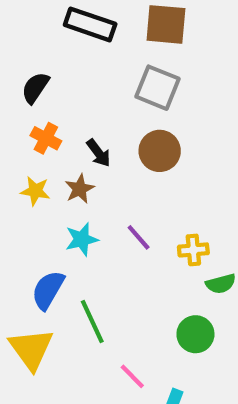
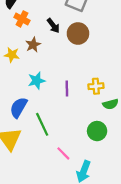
orange cross: (46, 138) -> (22, 19), moved
black arrow: (99, 153) -> (53, 26), moved
brown star: (80, 189) -> (33, 45), moved
purple line: (139, 237) -> (67, 88), moved, turned 40

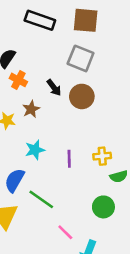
green line: (42, 124) -> (41, 199), turned -30

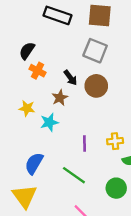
brown star: (31, 109) -> (60, 98), moved
cyan star: (35, 150) -> (49, 122), moved
green line: (41, 199) -> (74, 175), moved

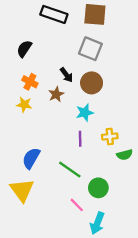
orange cross: (38, 71) -> (30, 82), moved
cyan star: (49, 122) -> (85, 113), moved
green circle: (116, 188) -> (98, 188), moved

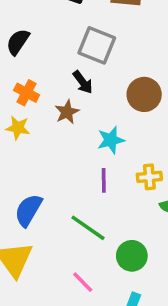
gray square: (90, 49) -> (97, 45), moved
brown circle: (92, 83) -> (144, 94), moved
pink line: (77, 205) -> (83, 282), moved

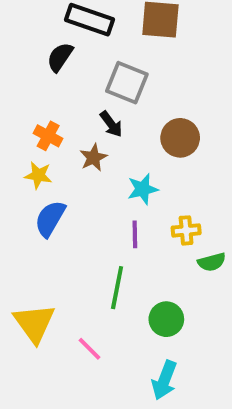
black semicircle: (18, 42) -> (60, 57), moved
blue semicircle: (28, 210) -> (50, 219), moved
green line: (88, 228) -> (117, 288), turned 66
pink line: (83, 282) -> (89, 349), moved

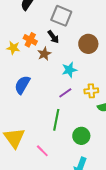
orange cross: (48, 136) -> (30, 40), moved
yellow star: (38, 175) -> (13, 48), moved
purple line: (135, 234) -> (65, 93), turned 56

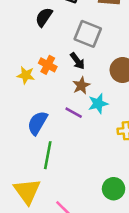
brown star: (44, 54) -> (81, 86), moved
purple line: (65, 93) -> (74, 113), moved, turned 64
green line: (56, 120) -> (48, 155), moved

